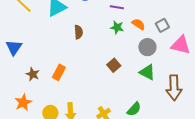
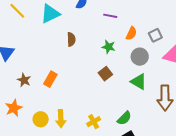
orange semicircle: (138, 24) -> (131, 33), turned 80
green star: (117, 27) -> (109, 47), moved

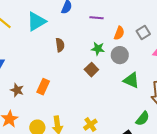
gray circle: (140, 57) -> (120, 55), moved
brown square: (105, 74) -> (91, 70), moved
green semicircle: (124, 118) -> (143, 119), moved

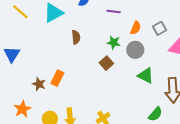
brown star: (17, 90) -> (39, 84), moved

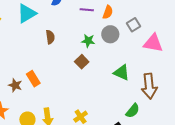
orange semicircle: (136, 28) -> (108, 12), moved
gray circle: (135, 50) -> (110, 34), moved
orange rectangle: (57, 78) -> (33, 79), turned -56

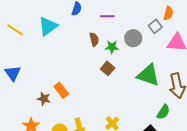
orange semicircle: (108, 12) -> (168, 13), moved
brown semicircle: (50, 37) -> (94, 39), moved
green triangle: (121, 73) -> (148, 75), size x1.4

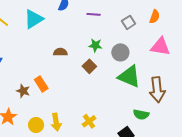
gray square: (155, 26) -> (129, 22), moved
gray circle: (133, 38) -> (120, 52), moved
brown semicircle: (94, 39) -> (60, 52), moved, turned -80
green semicircle: (163, 112) -> (141, 115), turned 63

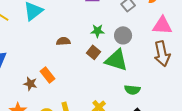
green triangle: (129, 76) -> (116, 60), moved
brown arrow: (157, 90) -> (162, 54), moved
green semicircle: (141, 115) -> (132, 90), moved

